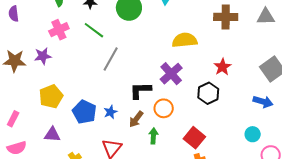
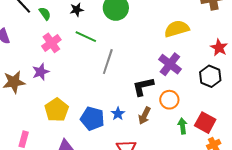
green arrow: (153, 136) -> (182, 126), moved

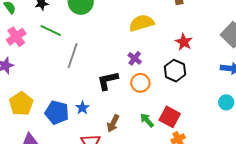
purple cross: (170, 64) -> (135, 58), size x0.6
orange circle: (169, 100) -> (140, 83), moved
brown arrow: (144, 116) -> (113, 123), moved
green arrow: (182, 126) -> (147, 120), turned -35

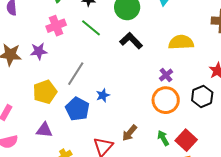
gray line: (73, 56) -> (76, 74), moved
black L-shape: (108, 81) -> (131, 41), moved, turned 45
orange circle: (140, 83) -> (166, 100), size x1.4
blue star: (82, 108) -> (103, 95), moved

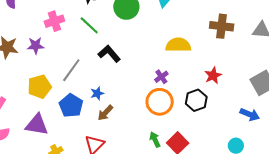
black L-shape: (131, 41) -> (109, 54), moved
purple triangle: (44, 130) -> (37, 125), size x1.4
brown arrow: (129, 133) -> (105, 113), moved

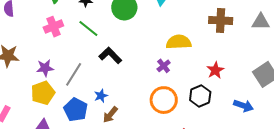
purple star: (36, 46) -> (45, 68), moved
purple cross: (161, 77) -> (164, 66), moved
blue arrow: (250, 114) -> (244, 106), moved

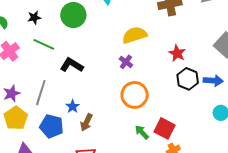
black hexagon: (200, 96) -> (188, 79), moved

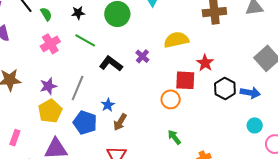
red star: (177, 53) -> (205, 63), moved
purple cross: (126, 62) -> (142, 56), moved
orange circle: (135, 95) -> (171, 99), size x0.7
red square: (165, 128) -> (185, 80), moved, turned -30

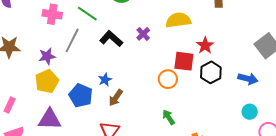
pink cross: (50, 44) -> (52, 14), turned 36
gray line: (78, 88) -> (72, 40), moved
black hexagon: (225, 88) -> (211, 72), moved

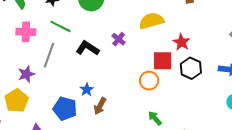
yellow pentagon: (47, 81) -> (17, 101), moved

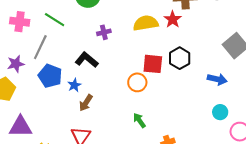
purple cross: (119, 39) -> (104, 32), moved, turned 32
red star: (181, 42) -> (173, 19), moved
black L-shape: (87, 48) -> (87, 60), moved
black hexagon: (191, 68) -> (180, 58), moved
blue pentagon: (65, 109) -> (50, 76), moved

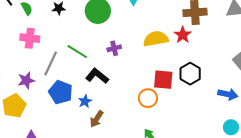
green line: (55, 20) -> (77, 52), moved

